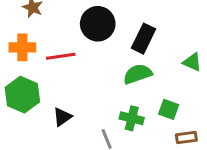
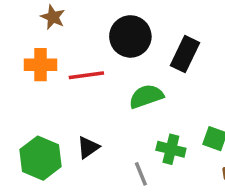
green semicircle: (138, 74) -> (146, 96), moved
green hexagon: (22, 95) -> (41, 158), moved

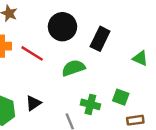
red line: (86, 75) -> (32, 53), turned 40

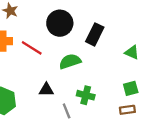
green square: (121, 97) -> (131, 88), moved, turned -35
black triangle: (33, 103) -> (46, 90), moved, turned 35

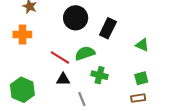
red line: (32, 48) -> (60, 57), moved
green cross: (86, 95) -> (100, 75), moved

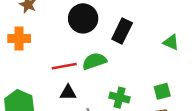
green triangle: (142, 45) -> (171, 42), moved
red line: (60, 57) -> (64, 66), turned -42
green cross: (100, 75) -> (120, 98), moved

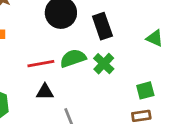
black rectangle: (122, 31) -> (102, 26), turned -45
green cross: (120, 98) -> (104, 64), moved, turned 30

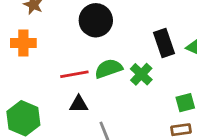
black rectangle: (102, 26) -> (164, 43), moved

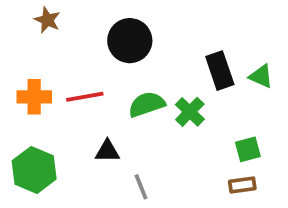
orange cross: (23, 43) -> (34, 97), moved
red line: (74, 74) -> (85, 97), moved

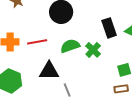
black triangle: (107, 151) -> (49, 71), size x1.5

